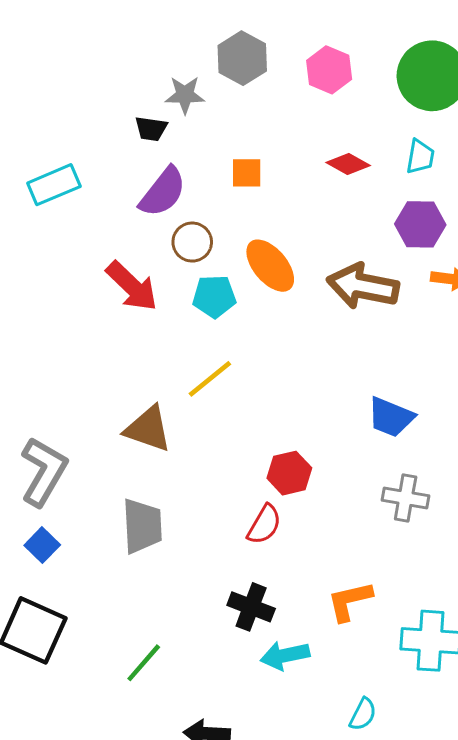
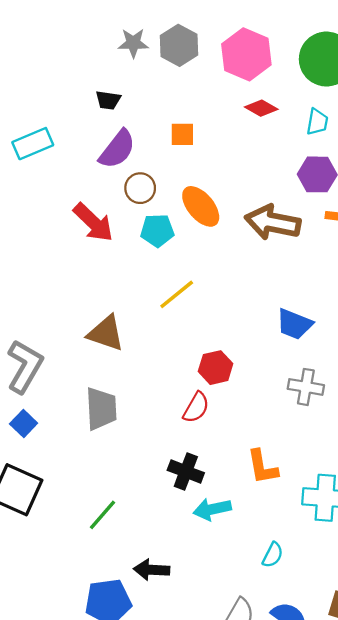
pink hexagon: (329, 70) -> (246, 54), size x1.4
gray star: (185, 95) -> (133, 43), moved
red diamond: (348, 164) -> (261, 108), moved
yellow line: (210, 379) -> (177, 294), moved
orange L-shape: (350, 601) -> (262, 467), turned -87

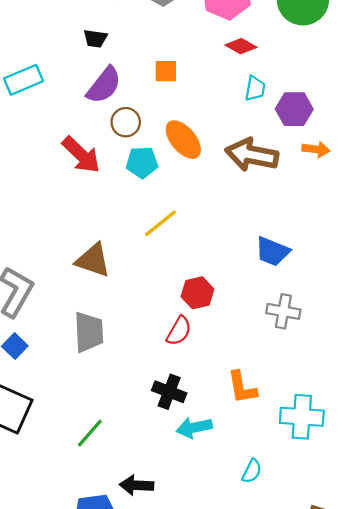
cyan trapezoid: (317, 122) -> (255, 88), moved

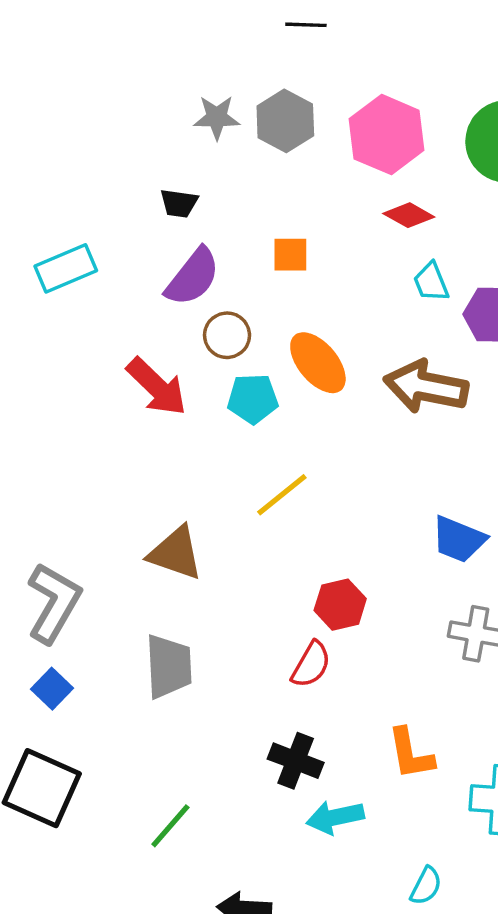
cyan trapezoid: (255, 88) -> (431, 282), turned 148

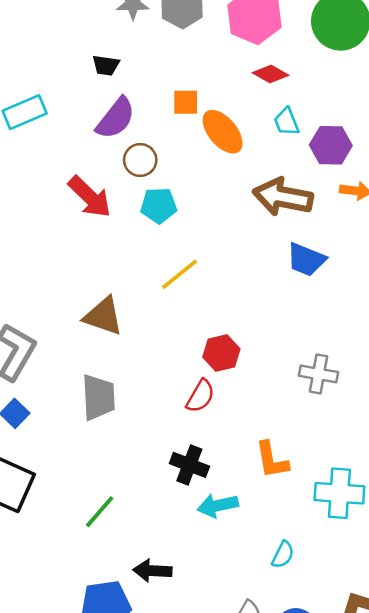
orange ellipse: (318, 363) -> (223, 132), moved
blue trapezoid: (459, 539) -> (306, 260), moved

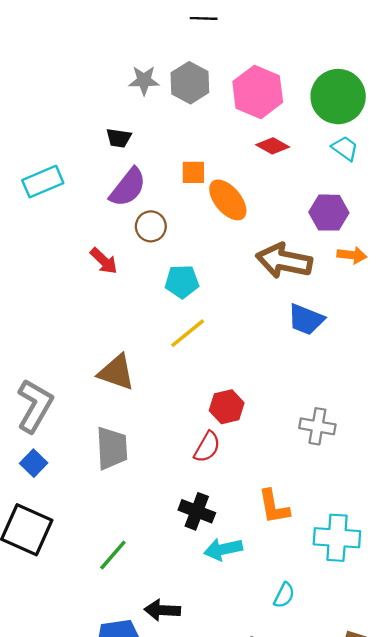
cyan trapezoid: (287, 122) -> (345, 148), moved, turned 148
red arrow: (90, 197) -> (104, 261), size x0.7
cyan pentagon: (159, 206) -> (182, 282), moved

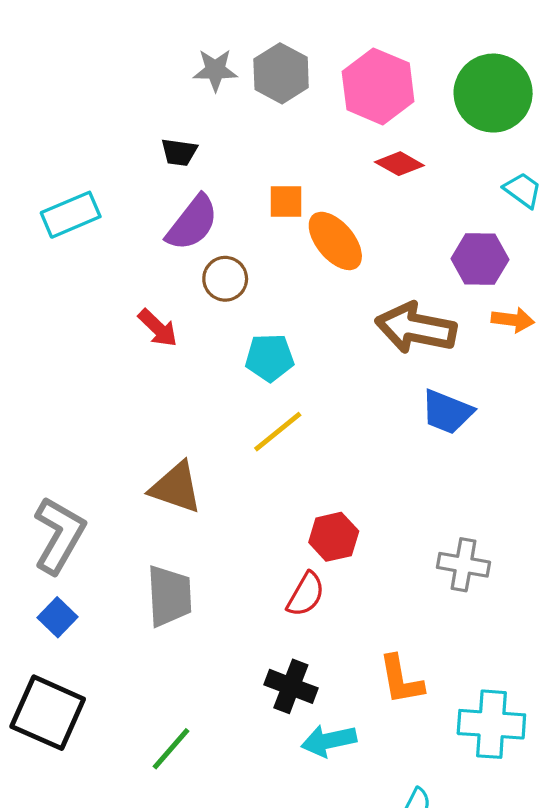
cyan trapezoid: (345, 148) -> (523, 190), moved

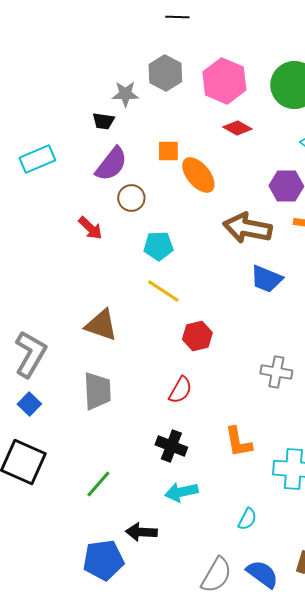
gray star: (215, 70) -> (125, 94), moved
yellow line: (278, 432) -> (163, 291), turned 72
red hexagon: (334, 537) -> (197, 336), moved
cyan arrow: (329, 741) -> (181, 492), moved

